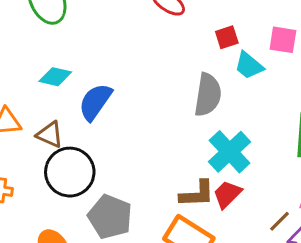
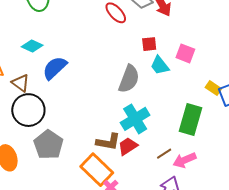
brown line: (279, 221) -> (164, 154), moved

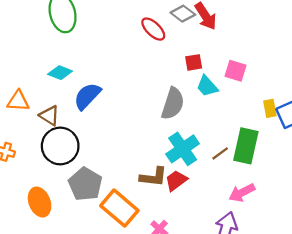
yellow rectangle: (213, 88) -> (270, 108), turned 49
brown line: (164, 154) -> (220, 153), moved
orange rectangle: (97, 170) -> (119, 208), moved

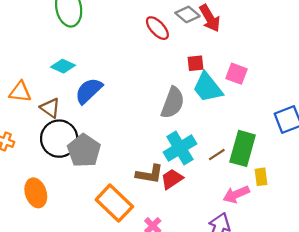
cyan trapezoid: (207, 86) -> (207, 87), size x1.4
yellow rectangle: (270, 108) -> (261, 177), moved
gray pentagon: (85, 184) -> (84, 151), moved

